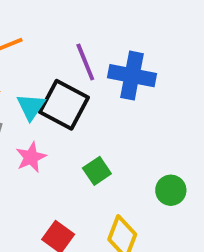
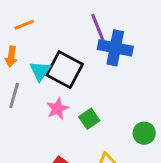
purple line: (85, 62) -> (98, 28), moved
pink star: (31, 157) -> (57, 109), moved

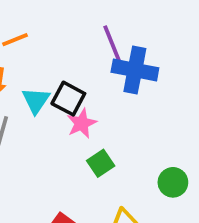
black square: (65, 70) -> (68, 99), size x0.7
pink star: (57, 109) -> (82, 123), moved

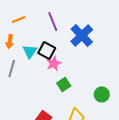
purple line: (112, 43) -> (53, 21), moved
blue cross: (135, 70) -> (82, 35), turned 35

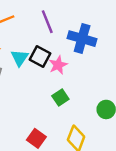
blue cross: (82, 35) -> (82, 39), turned -30
pink star: (54, 63) -> (58, 65), moved

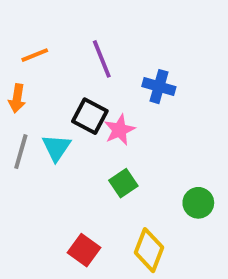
blue cross: (82, 39) -> (159, 87), size x0.7
cyan triangle: (20, 58) -> (56, 148), moved

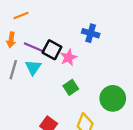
purple line: (102, 59) -> (34, 48), moved, turned -45
green circle: (198, 203) -> (113, 98), size x1.5

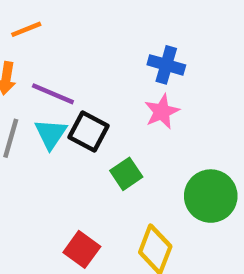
black square: (52, 50) -> (88, 132), moved
pink star: (69, 57) -> (162, 112), moved

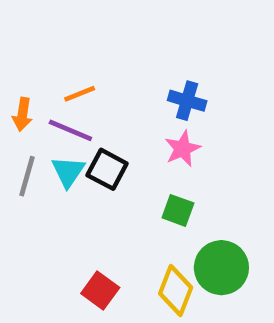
orange line: (26, 29) -> (80, 94), moved
green square: (126, 174) -> (178, 210), moved, turned -36
green circle: (211, 196) -> (221, 268), moved

